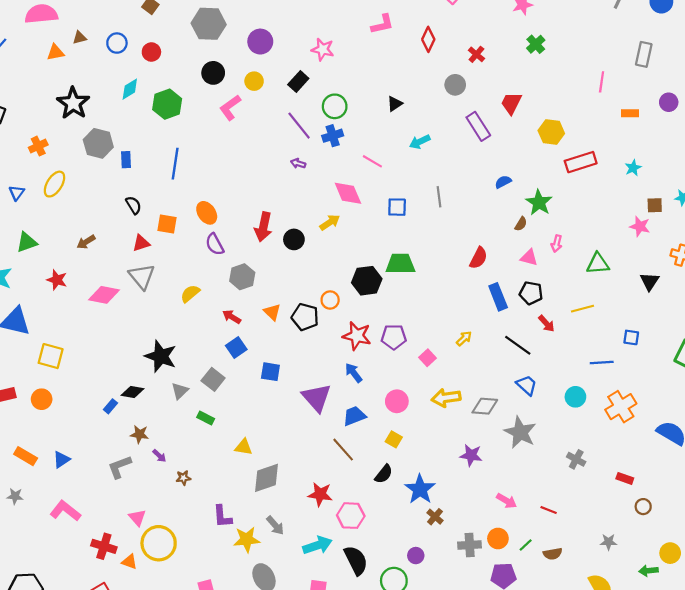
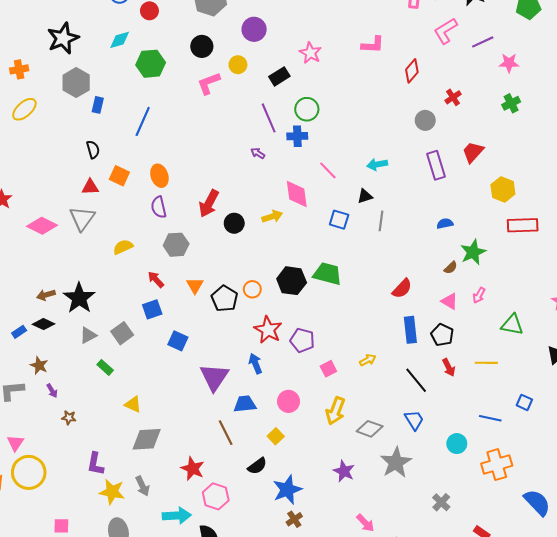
black triangle: (395, 104) -> (365, 196), moved
brown arrow: (86, 242) -> (46, 295), moved
yellow arrow: (446, 398) -> (335, 411), turned -76

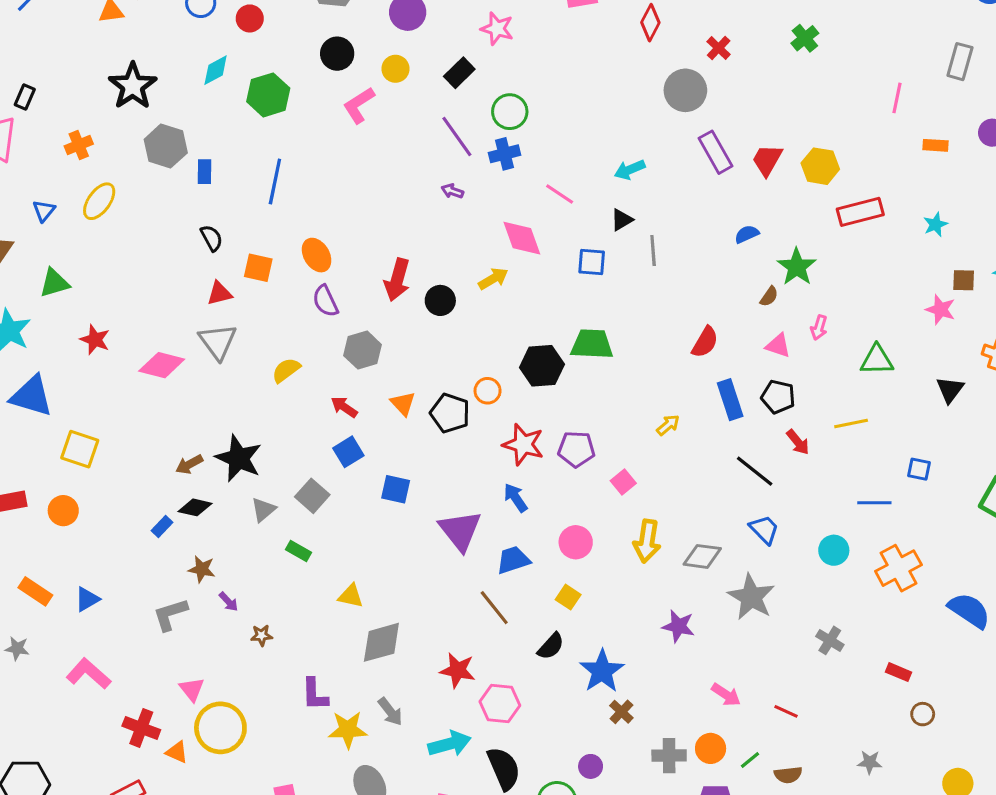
gray circle: (425, 120) -> (685, 90), size x1.4
red trapezoid: (473, 152) -> (767, 160), moved
yellow arrow: (368, 360) -> (668, 425), moved

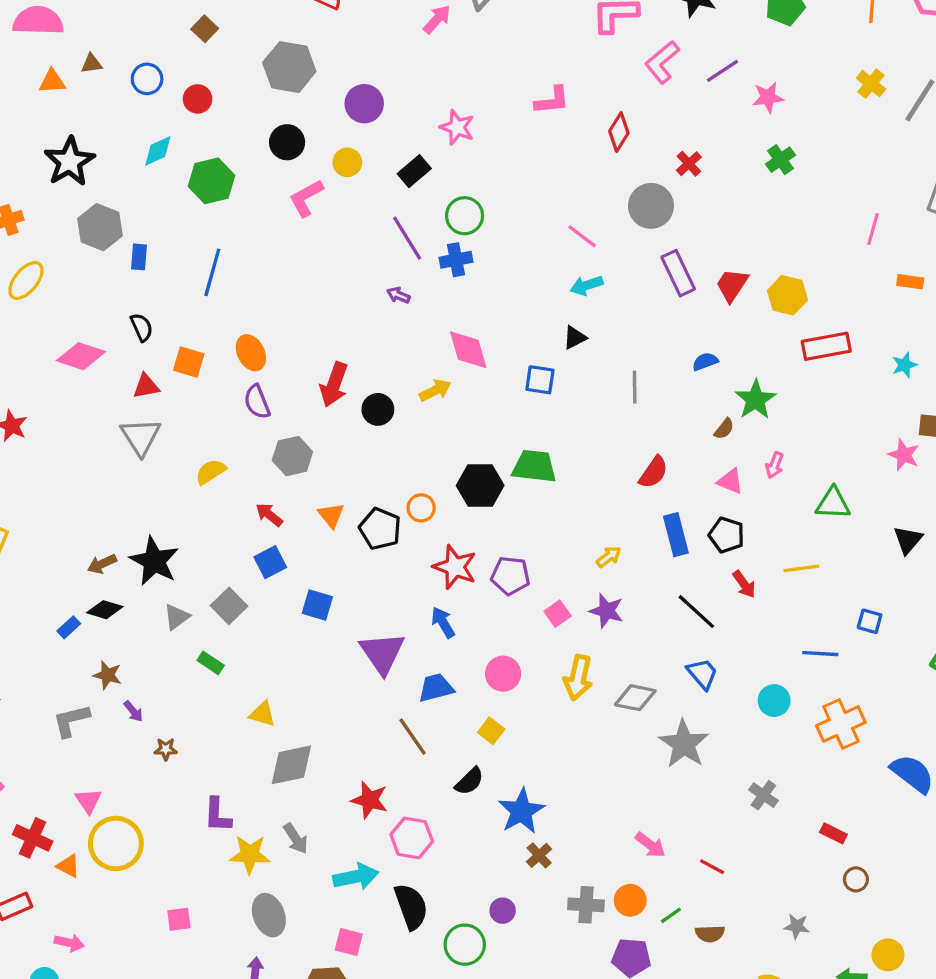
pink line: (560, 194) -> (582, 236), moved
gray line: (653, 251) -> (635, 387), moved
pink diamond: (162, 365) -> (81, 356), moved
purple star: (678, 626) -> (607, 611), moved

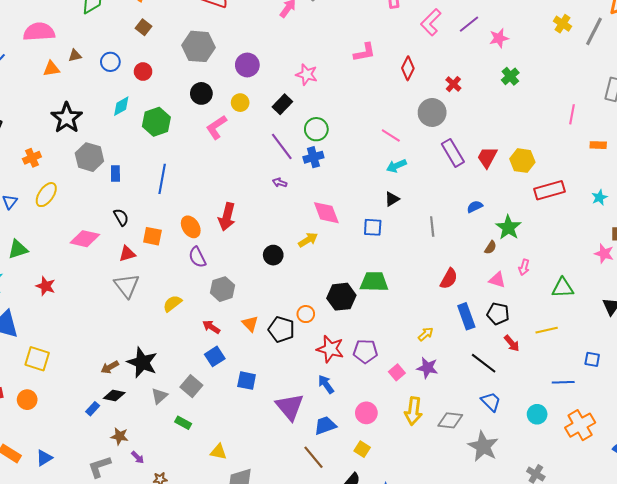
red arrow: (334, 385) -> (227, 217), moved

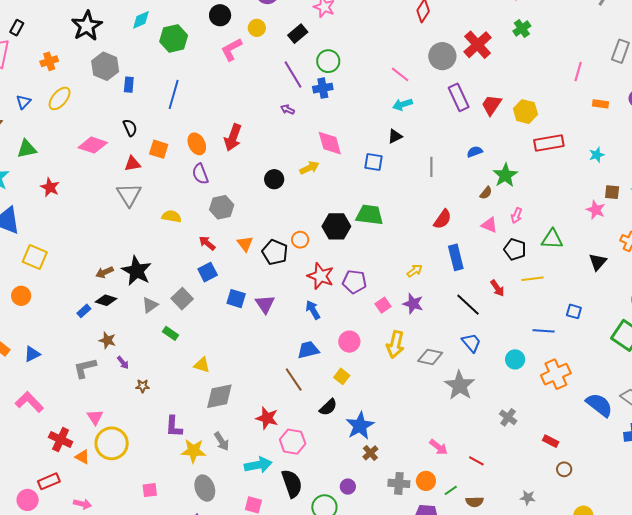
red cross: (453, 84) -> (478, 45), moved, size x1.8
yellow semicircle: (172, 303) -> (172, 216), turned 42
black pentagon: (498, 314) -> (515, 249), moved
purple triangle: (290, 407) -> (265, 304), moved, size x0.7

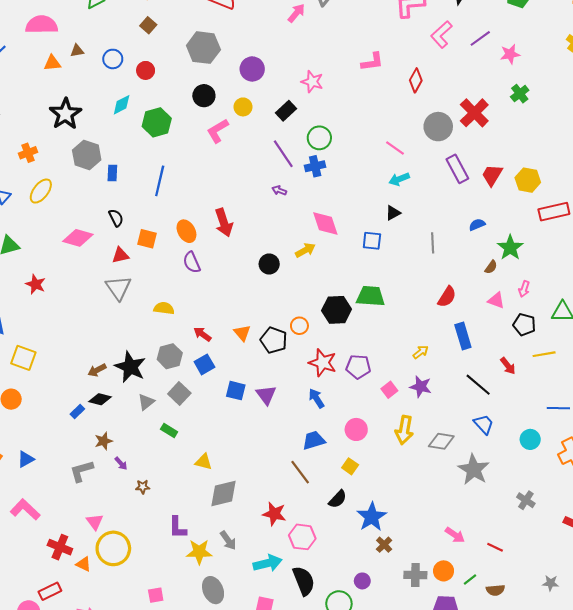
red arrow: (233, 137) -> (224, 223), turned -36
gray hexagon: (222, 207) -> (170, 356), moved
brown star: (107, 340) -> (103, 441), turned -30

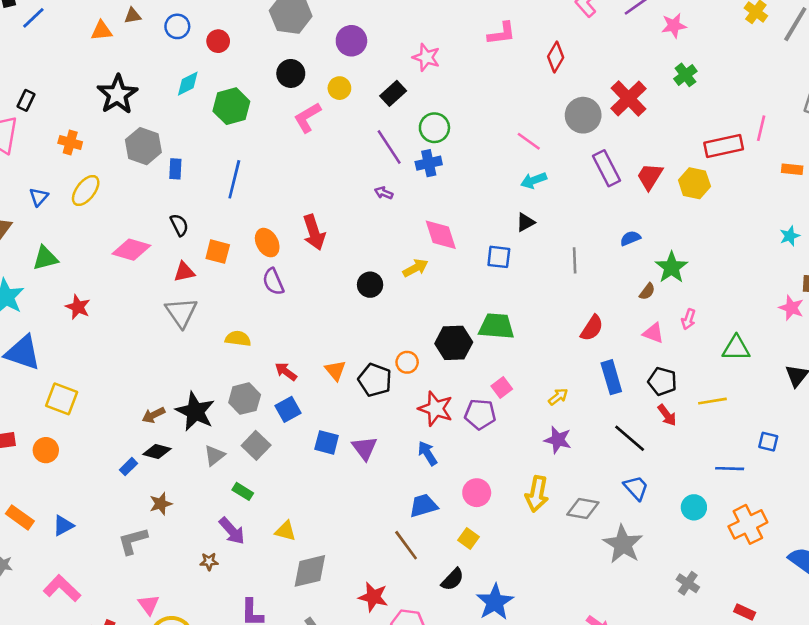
orange cross: (28, 153) -> (70, 143), turned 36
red rectangle: (554, 212) -> (724, 146), moved
black pentagon: (524, 325) -> (662, 381), moved
pink square: (389, 390) -> (502, 388), moved
purple arrow: (121, 463) -> (232, 531), moved, size x1.6

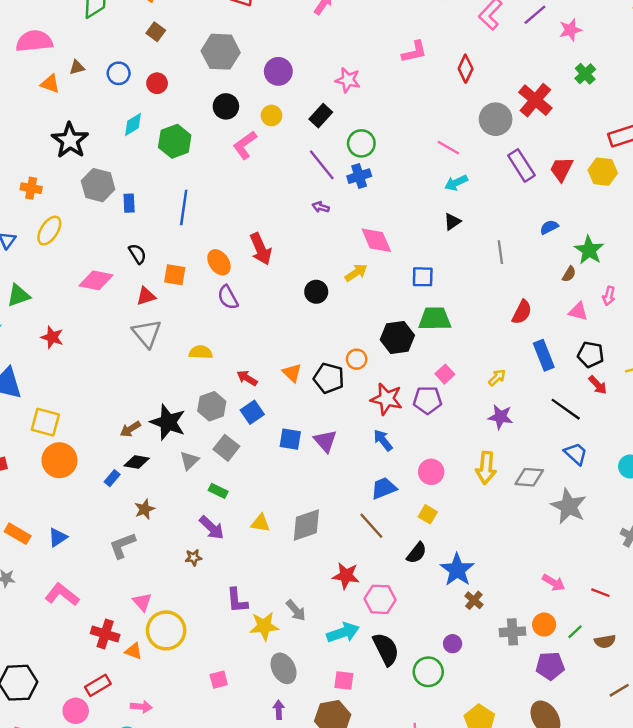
orange triangle: (102, 31) -> (50, 84), turned 30
blue square: (499, 257) -> (423, 277), moved
orange circle: (46, 450) -> (59, 460), moved, size x1.5
gray diamond: (310, 571) -> (306, 525), moved

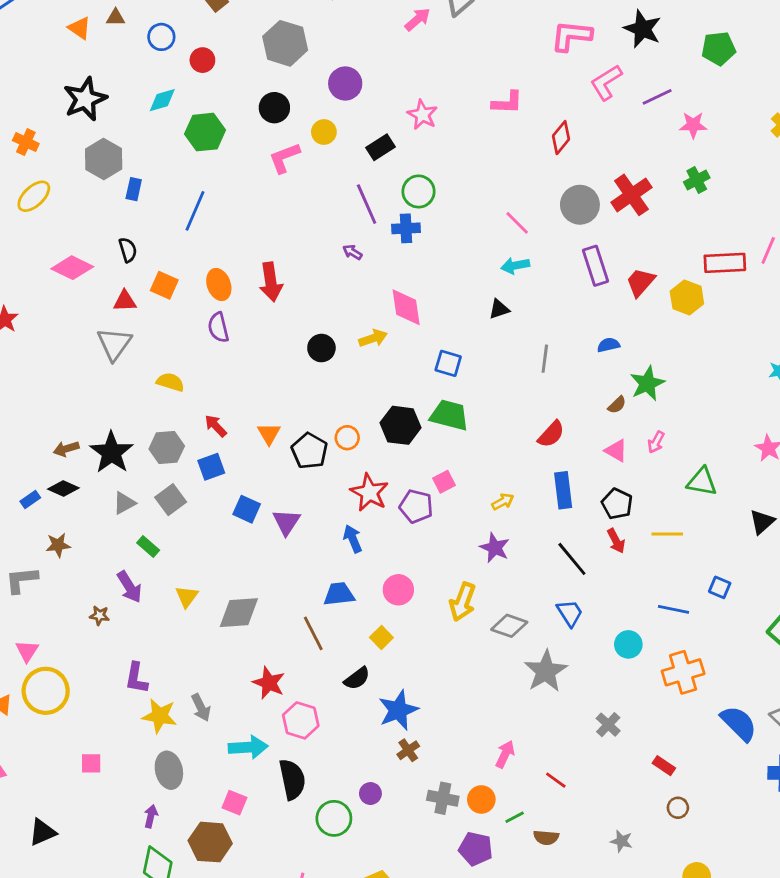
yellow triangle: (260, 523) -> (187, 597), turned 42
pink arrow: (554, 583) -> (505, 754), turned -110

